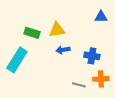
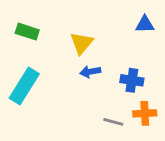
yellow triangle: (57, 30) -> (82, 43), turned -42
green rectangle: (32, 33) -> (27, 32), moved

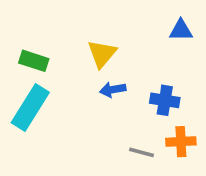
green rectangle: (27, 32) -> (34, 61), moved

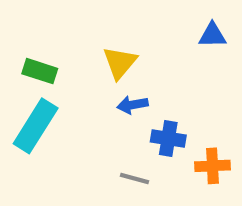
blue cross: (165, 100) -> (168, 139), moved
gray line: (141, 152) -> (135, 179), moved

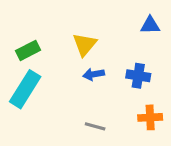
green rectangle: (40, 71) -> (28, 50), turned -45
blue cross: (168, 139) -> (138, 76), moved

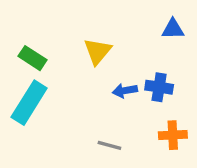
green rectangle: (28, 50) -> (32, 58), turned 60
blue arrow: (94, 74) -> (125, 91), moved

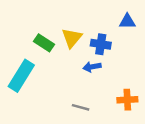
green rectangle: (32, 58) -> (44, 43), moved
blue cross: (159, 87) -> (101, 44), moved

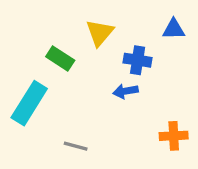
yellow triangle: (72, 38) -> (100, 33), moved
gray line: (81, 107) -> (76, 146), moved

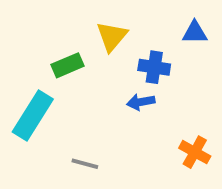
green rectangle: (60, 58) -> (67, 65), turned -56
orange cross: (174, 136) -> (195, 152), turned 32

